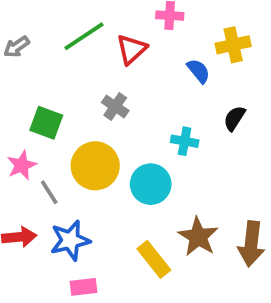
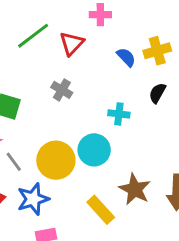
yellow cross: (233, 45) -> (157, 51), moved
yellow circle: (95, 166) -> (56, 160), moved

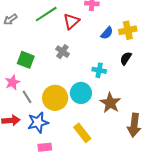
blue semicircle: (126, 57) -> (107, 33), turned 80
brown star: (135, 189) -> (110, 103), moved

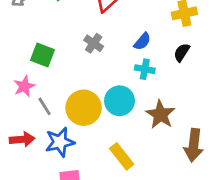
blue semicircle: (107, 33) -> (142, 41), moved

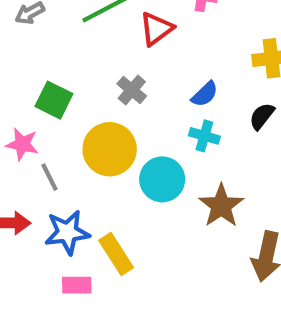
pink star: (24, 86) -> (22, 144), turned 30
yellow circle: (84, 108) -> (110, 149), moved
yellow rectangle: (122, 156) -> (116, 254), moved

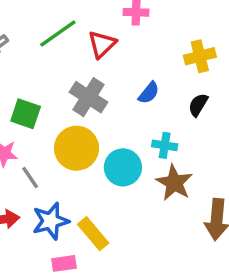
gray cross: (132, 90) -> (88, 97), size x1.5
cyan cross: (204, 136) -> (165, 145), moved

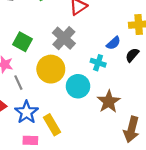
blue semicircle: (149, 93) -> (113, 43), moved
cyan cross: (165, 145) -> (98, 63), moved
blue star: (51, 221) -> (27, 112), turned -30

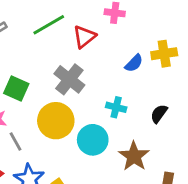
blue semicircle: (113, 43) -> (134, 63), moved
black semicircle: (132, 55) -> (159, 114), moved

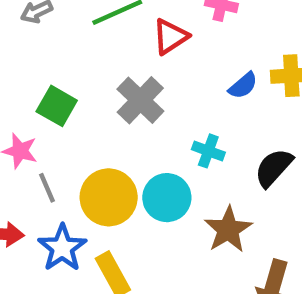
black semicircle: (159, 114) -> (274, 168), size x1.4
yellow circle: (56, 121) -> (109, 197), moved

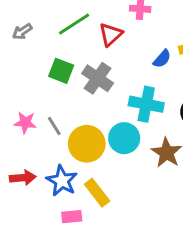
green square: (57, 106) -> (61, 71), moved
cyan cross: (208, 151) -> (146, 104), size x1.6
gray line: (47, 188) -> (54, 126), moved

